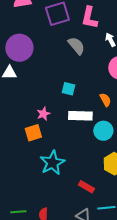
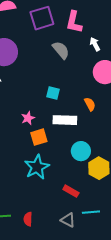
cyan circle: (103, 131) -> (81, 151), moved
orange square: (33, 133) -> (39, 137), moved

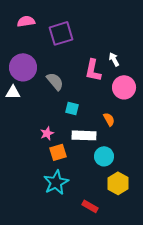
pink L-shape: (74, 22) -> (93, 70), moved
gray semicircle: (61, 50) -> (55, 81), moved
cyan circle: (81, 151) -> (104, 156), moved

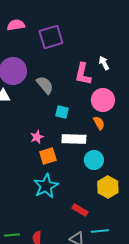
pink circle: (124, 87) -> (103, 100), moved

